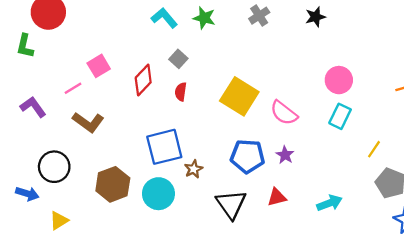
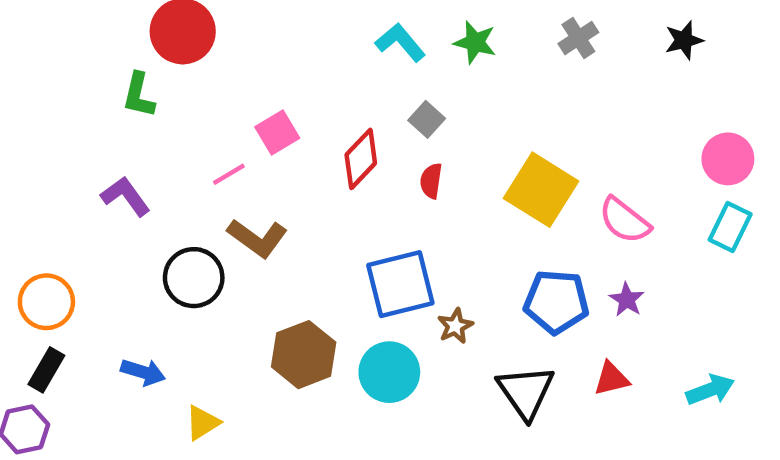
purple L-shape: (33, 107) -> (126, 196), moved
black circle: (54, 167) -> (194, 278), moved

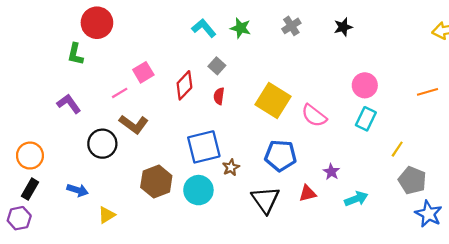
purple star: (627, 300) -> (331, 172), moved

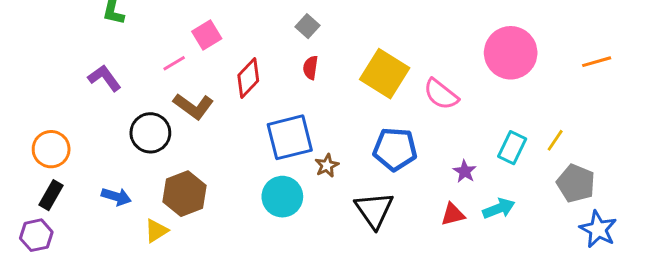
red diamond: (184, 85) -> (248, 78), moved
pink circle: (365, 85) -> (511, 53), size x1.5
cyan rectangle: (366, 119) -> (512, 148), moved
brown hexagon: (156, 181) -> (184, 194), moved
red triangle: (308, 193) -> (453, 214), moved

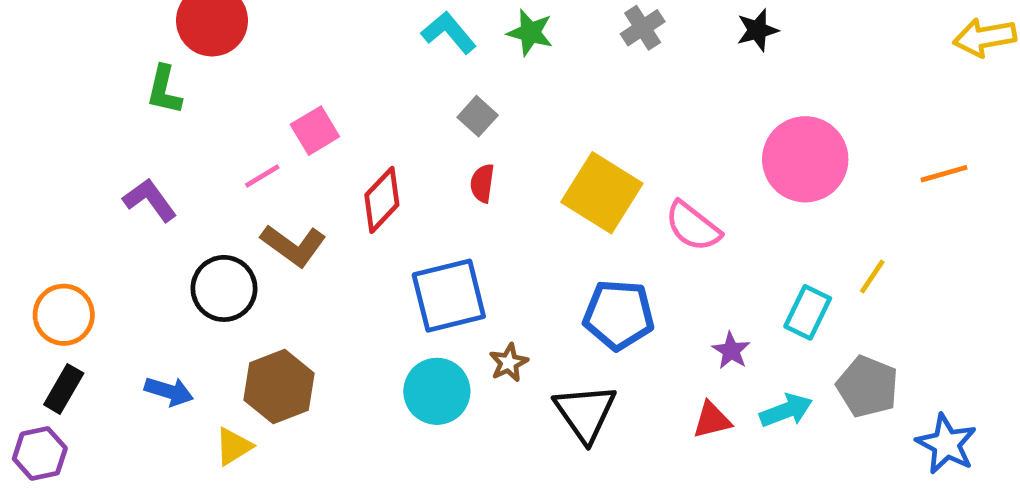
yellow line: (555, 140) -> (872, 277), moved
brown star: (327, 165) -> (509, 363), moved
gray pentagon: (576, 183) -> (867, 387), moved

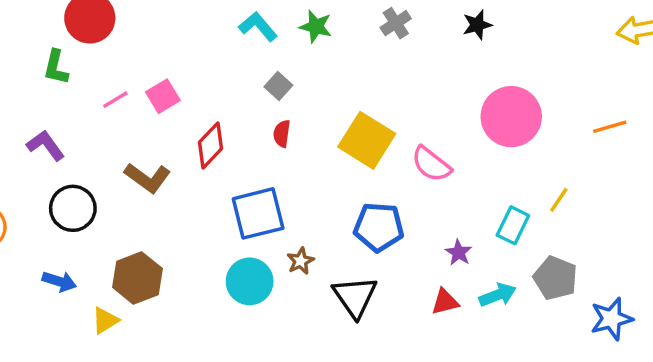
pink line: (262, 176) -> (115, 100), moved
black circle: (224, 288) -> (73, 208), moved
blue star: (946, 444) -> (611, 319), turned 30

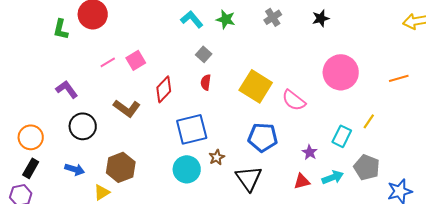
green L-shape: (56, 67) -> (61, 29), moved

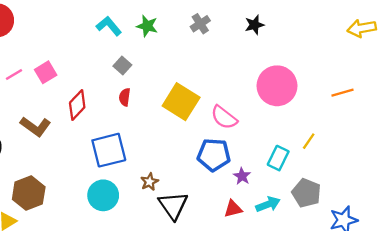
blue pentagon: (263, 137) -> (214, 155), moved
brown star: (217, 157) -> (149, 182), moved

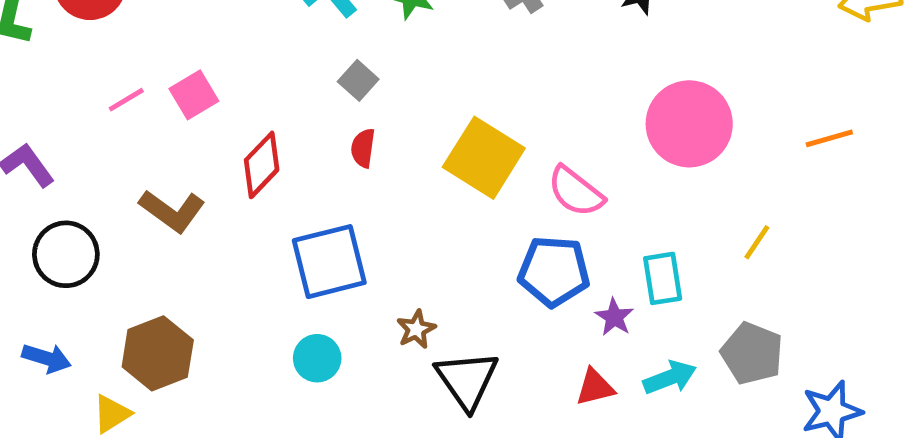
cyan rectangle: (278, 158) -> (663, 278), moved, turned -35
cyan circle: (103, 195) -> (317, 358), size x0.7

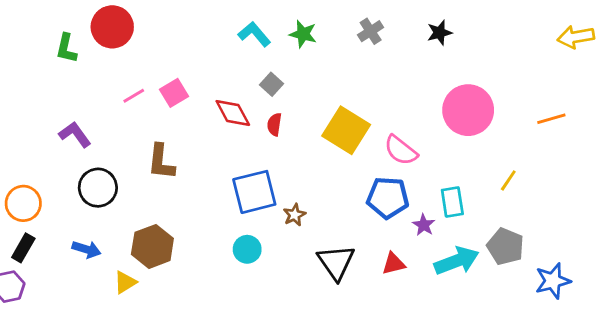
red diamond: (262, 165) -> (233, 113), moved, turned -72
brown L-shape: (172, 211) -> (161, 162), turned 60
brown star: (416, 329) -> (294, 215), moved
cyan arrow: (670, 378) -> (457, 261), size x1.4
red triangle: (595, 387) -> (394, 264), moved

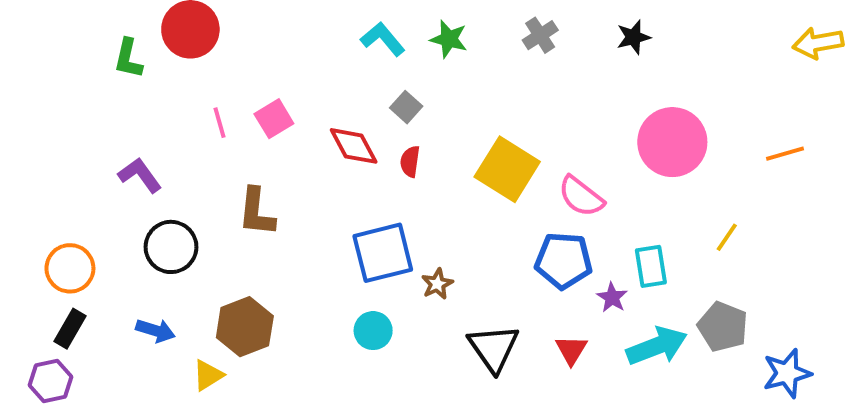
pink line: (134, 96) -> (220, 123), turned -75
red triangle: (394, 264) -> (571, 350), turned -45

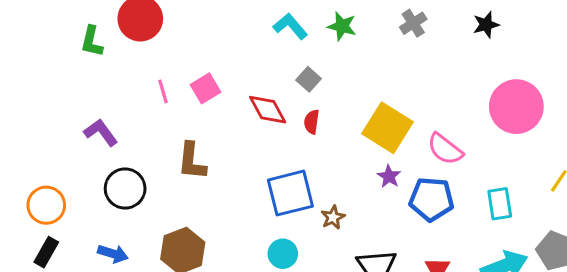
purple star: (612, 297) -> (389, 176), moved

